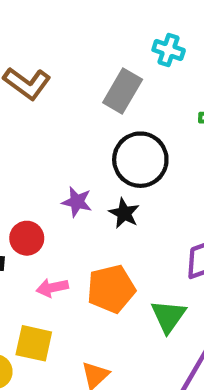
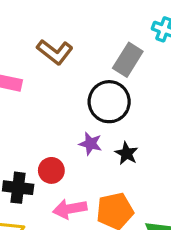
black circle: (140, 160) -> (109, 102), moved
pink arrow: (52, 288) -> (70, 209), size x1.4

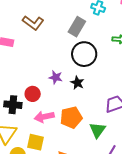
black circle: (109, 102) -> (84, 54), moved

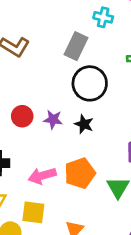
red circle: (33, 94) -> (22, 116), moved

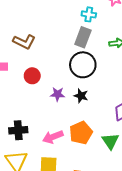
gray rectangle: (76, 46) -> (83, 37), moved
red circle: (22, 116) -> (32, 76), moved

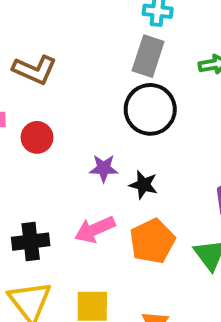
red circle: (32, 76) -> (37, 137), moved
black star: (81, 96) -> (143, 185), moved
pink arrow: (53, 137) -> (95, 229), moved

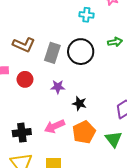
gray rectangle: (148, 56) -> (52, 53), moved
black circle: (150, 109) -> (81, 52), moved
purple star: (104, 168) -> (58, 87), moved

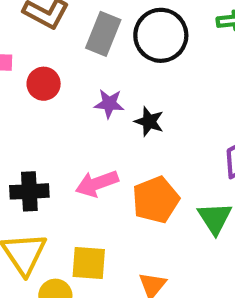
black star: (79, 103) -> (149, 122), moved

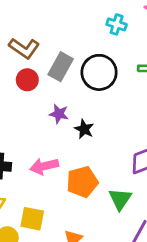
red circle: (44, 84) -> (27, 80), moved

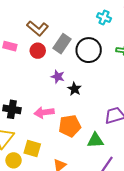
green triangle: (120, 199) -> (95, 140), turned 48

